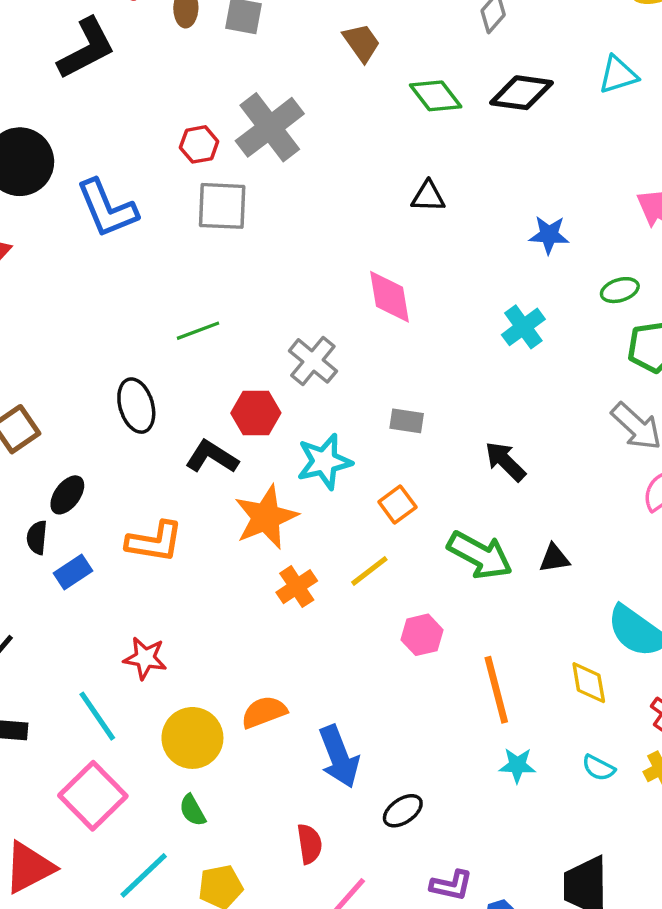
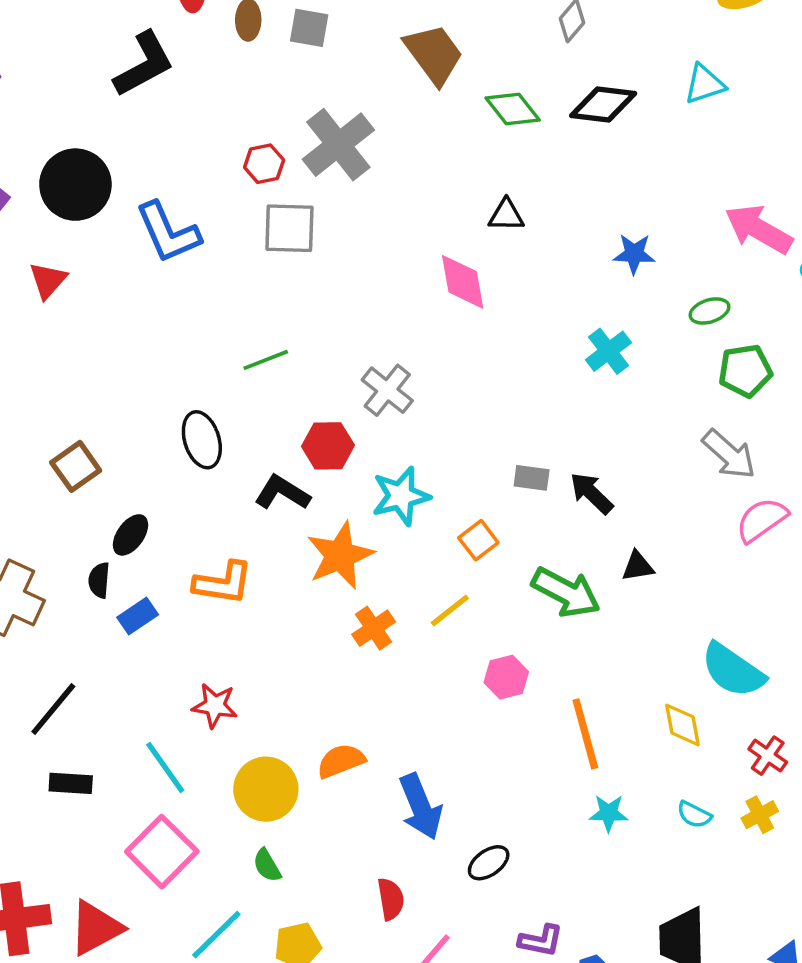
brown trapezoid: (362, 43) -> (434, 54), size x1.5
pink diamond: (389, 297) -> (463, 282), moved
gray rectangle: (407, 421) -> (532, 478), moved
black triangle: (554, 558) -> (638, 566), moved

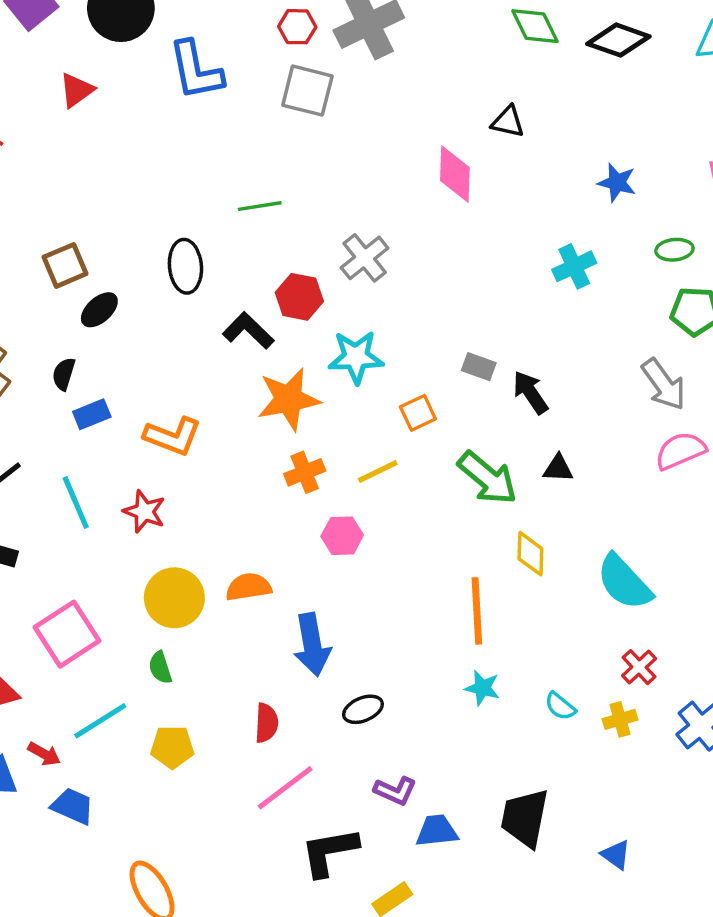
black ellipse: (130, 535) -> (99, 310), moved
orange L-shape: (223, 583) -> (173, 436), moved
pink hexagon: (506, 677) -> (342, 536), moved
yellow diamond: (682, 725) -> (530, 554), moved
cyan line: (165, 768) -> (76, 503), moved

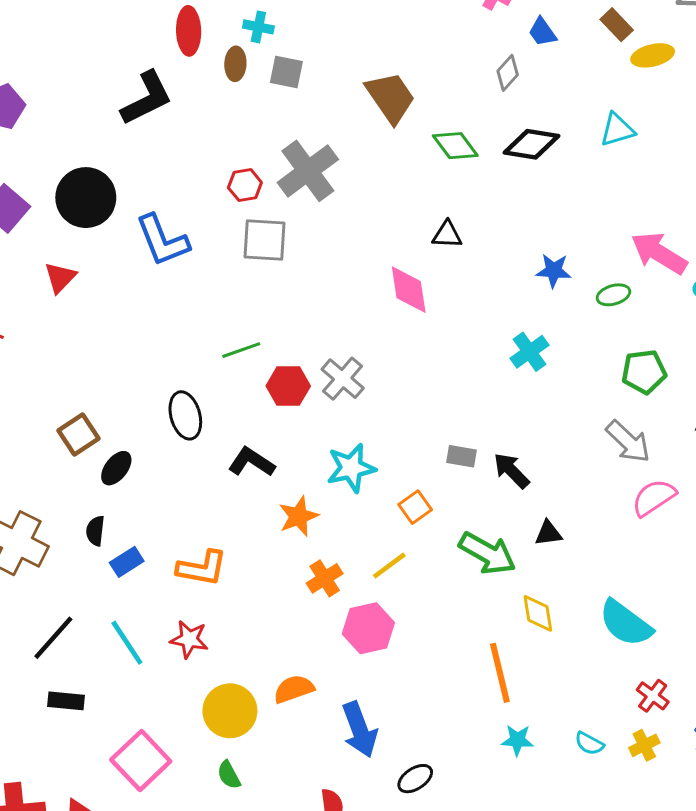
green ellipse: (674, 250) -> (613, 295), moved
red hexagon: (299, 297) -> (288, 386), moved
orange star: (289, 399) -> (298, 516), size x0.7
pink hexagon: (342, 536) -> (368, 628), size x1.4

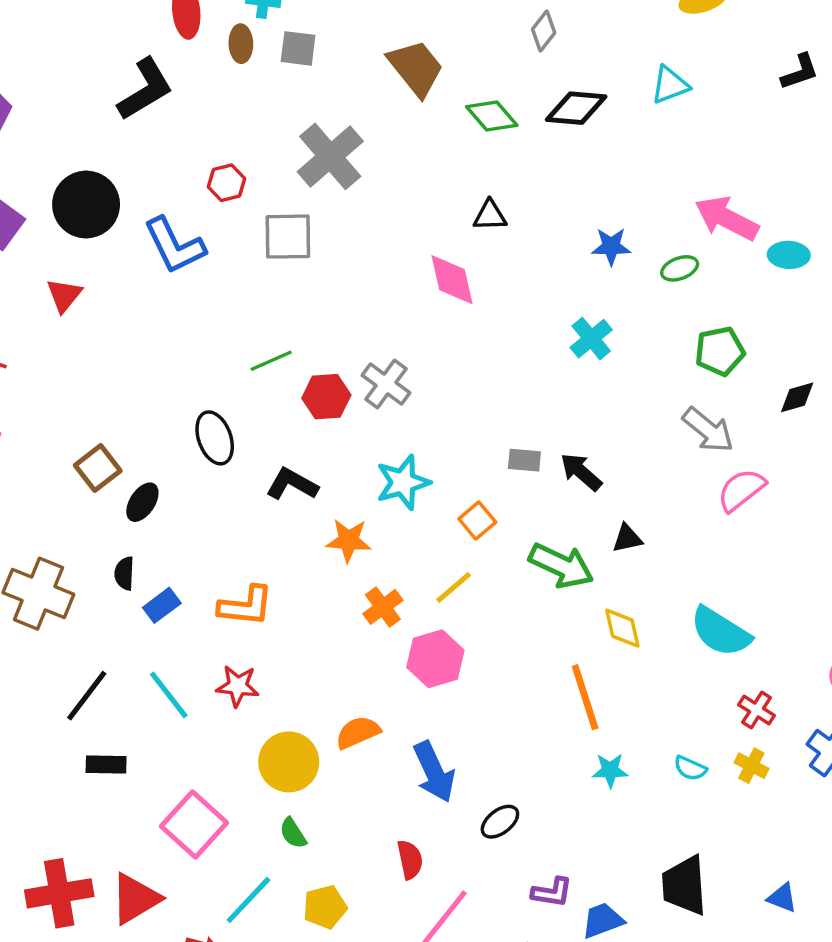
red hexagon: (245, 185) -> (226, 183), moved
orange star: (298, 516) -> (349, 540), turned 30
yellow cross: (644, 745) -> (751, 766), turned -32

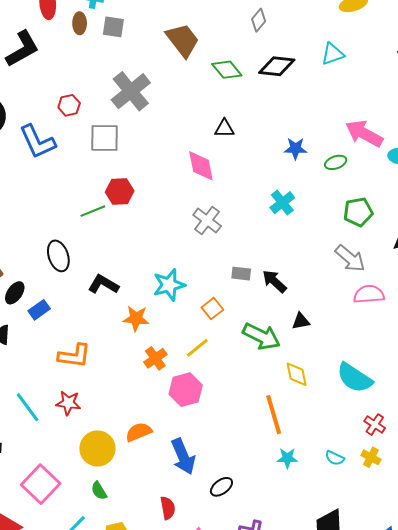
gray cross: (386, 384) -> (207, 220), moved
red hexagon: (326, 397) -> (120, 191), moved
pink semicircle: (741, 490) -> (369, 294), turned 32
blue rectangle: (162, 605) -> (39, 310), moved

